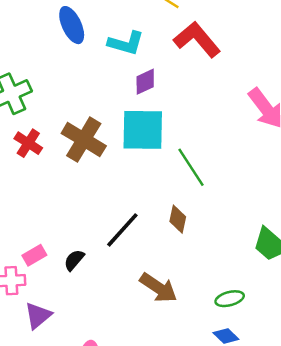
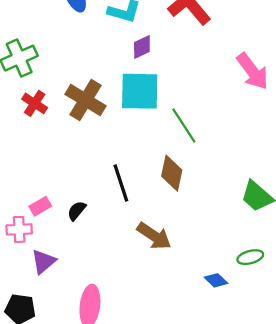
brown diamond: (178, 219) -> (172, 173), size x1.4
black line: (122, 230) -> (121, 183), turned -60
green ellipse: (230, 299) -> (250, 257), moved

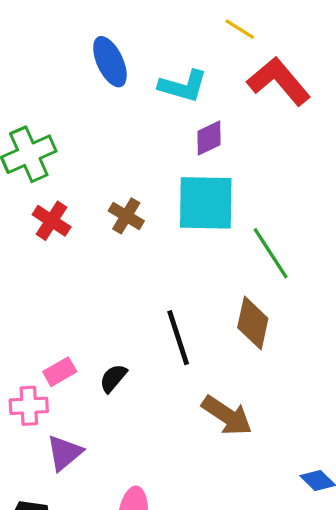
brown cross: (86, 100) -> (126, 216), size x0.6

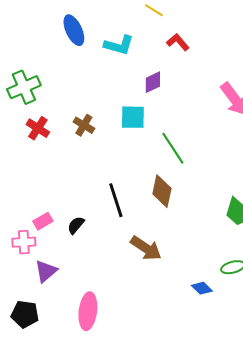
red L-shape: (279, 81) -> (178, 42), size x0.6
purple diamond: (209, 138) -> (153, 82), moved
cyan square: (206, 203) -> (133, 117), size x0.7

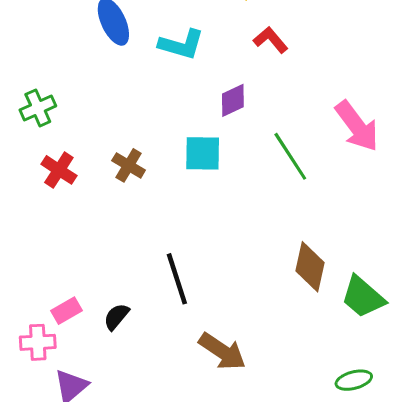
green cross: (24, 87) -> (38, 108), size x0.7
green line: (173, 148) -> (290, 156), moved
brown diamond: (162, 191) -> (310, 267), moved

